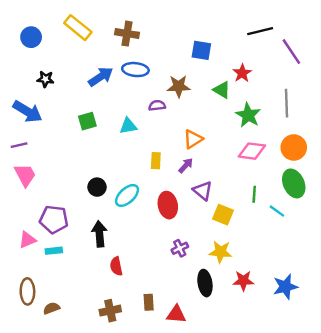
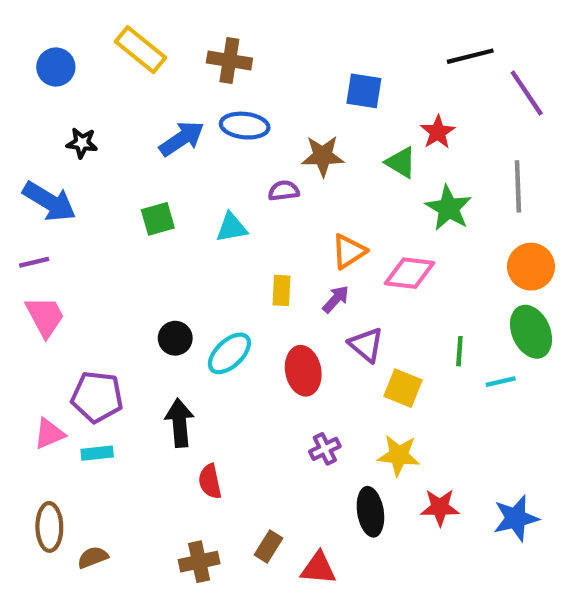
pink diamond: (252, 151) -> (410, 273), moved
cyan line: (277, 211) -> (501, 382), turned -49
brown rectangle: (149, 302) -> (268, 546), turned 35

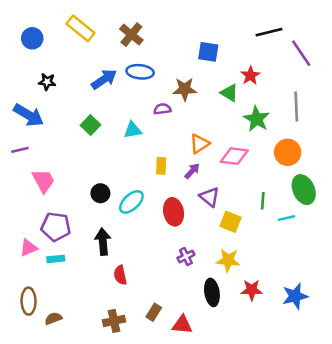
brown cross: (229, 60) -> (131, 35), turned 30
green square: (158, 219) -> (90, 125), turned -30
orange circle: (531, 267) -> (288, 152), moved
pink trapezoid: (45, 317) -> (43, 181), moved

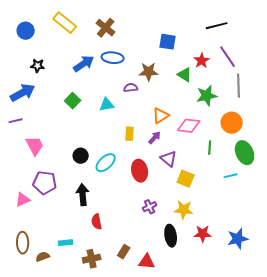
purple line: (301, 53) -> (228, 57), moved
blue arrow: (29, 115) -> (23, 93), turned -60
green star: (257, 119) -> (207, 96), turned 30
green line: (263, 201) -> (210, 148), moved
cyan rectangle: (56, 259) -> (66, 243), moved

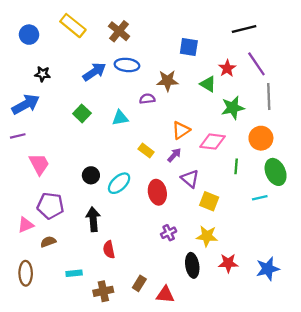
yellow rectangle: (130, 134) -> (146, 151), turned -56
brown semicircle: (43, 257) -> (48, 242), moved

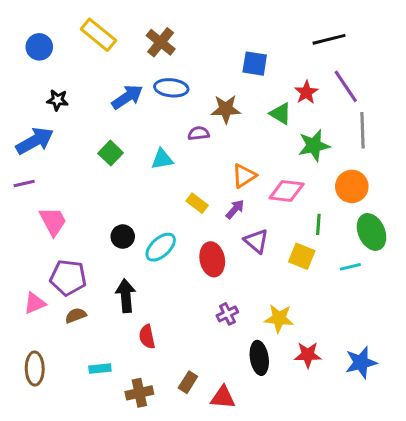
yellow square: (209, 201) -> (302, 256), moved
brown semicircle: (48, 242) -> (76, 315), moved

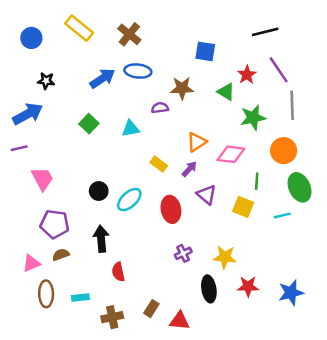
pink triangle: (35, 303) -> (31, 263), moved
brown ellipse: (35, 369) -> (46, 294), moved

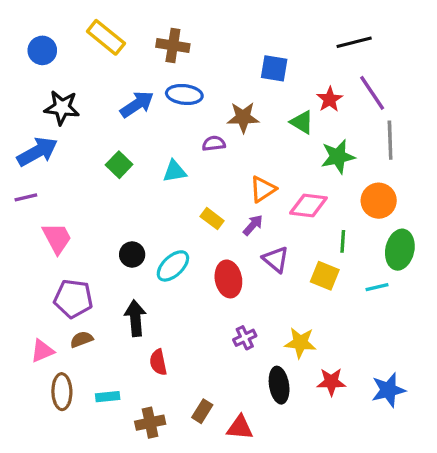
brown cross: (129, 34) -> (173, 46), turned -30
black star: (46, 81) -> (62, 108), size x1.5
green ellipse: (299, 187) -> (400, 250), turned 36

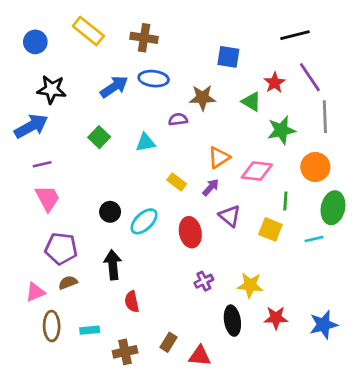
purple line: (26, 197) -> (42, 164), moved

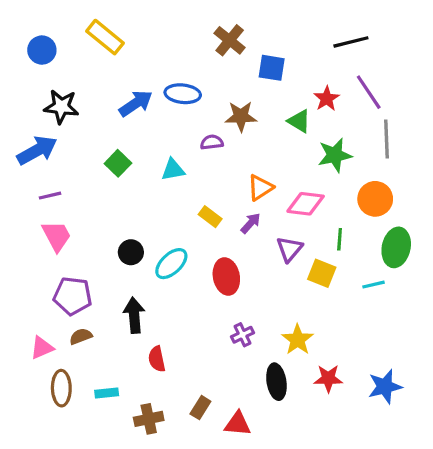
brown cross: (144, 38) -> (230, 40), moved, turned 30
purple triangle: (230, 216) -> (289, 249), moved, turned 30
yellow star: (250, 285) -> (298, 340), turned 30

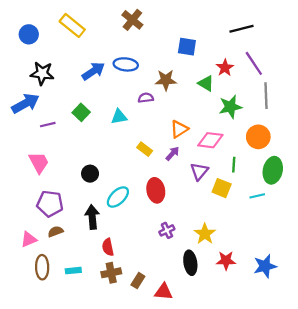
brown cross: (230, 40) -> (132, 20), moved
purple line: (50, 196) -> (48, 125), moved
cyan ellipse: (171, 264) -> (118, 197), moved
brown cross: (149, 419) -> (111, 273), moved

